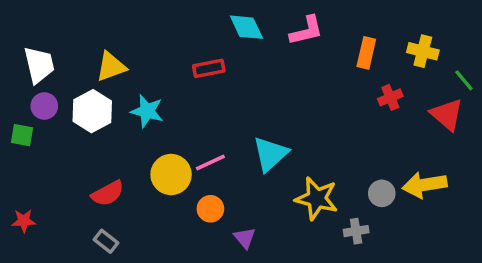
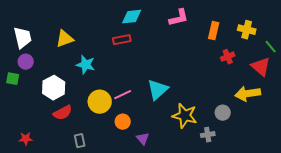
cyan diamond: (246, 27) -> (132, 17), moved, turned -70
white hexagon: (92, 111) -> (54, 88), moved
yellow arrow: (425, 185) -> (248, 94), moved
red star: (24, 221) -> (26, 139), moved
gray rectangle: (106, 241) -> (80, 141), moved, turned 40

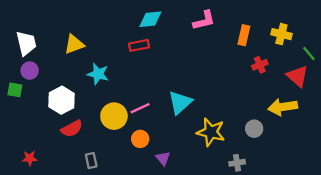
gray cross: (208, 135) -> (237, 163), moved

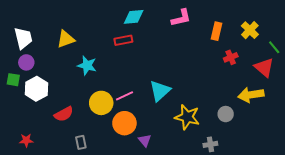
yellow cross: (281, 34) -> (250, 30), turned 30
white hexagon: (62, 100) -> (36, 89), moved
orange circle: (140, 139) -> (124, 123), size x1.5

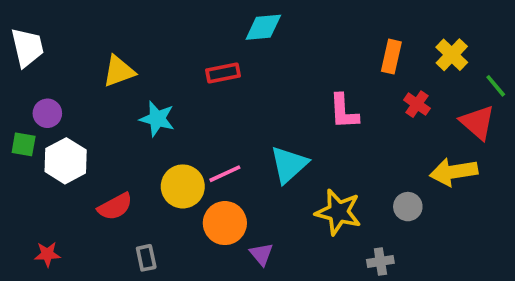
cyan diamond: (134, 17) -> (263, 27), moved
pink L-shape: (181, 18) -> (344, 111), moved, turned 100
white trapezoid: (23, 38) -> (27, 47), moved
red cross: (231, 57) -> (417, 104), turned -32

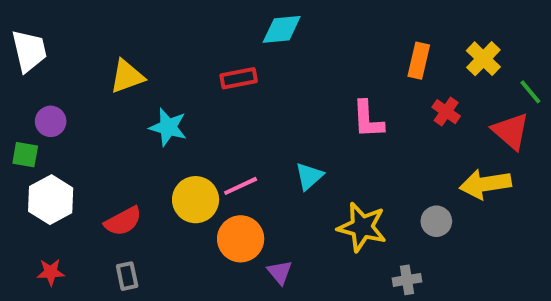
white hexagon: (66, 161) -> (51, 200), moved
cyan triangle: (289, 164) -> (309, 176), size x0.7
gray rectangle: (146, 258) -> (127, 276), moved

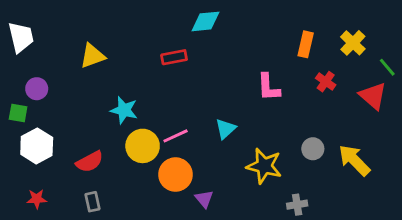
cyan star: (168, 127) -> (124, 110), moved
yellow arrow: (485, 184) -> (354, 160), moved, turned 54
gray circle: (436, 221) -> (313, 149), moved

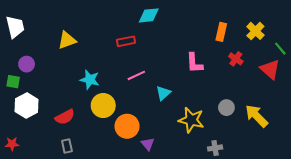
pink line: (175, 136) -> (136, 75), moved
red star: (37, 199) -> (12, 144), moved

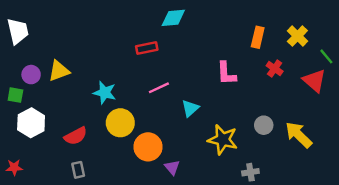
yellow triangle: (67, 40) -> (59, 71), moved

